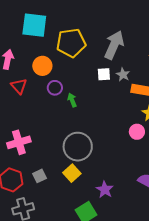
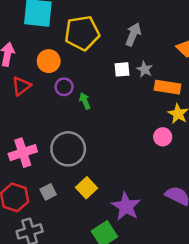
gray arrow: (114, 45) -> (133, 34), size x0.7
red triangle: (19, 86) -> (21, 86), turned 36
gray circle: (78, 147) -> (68, 149), moved
purple star: (105, 190) -> (126, 206), size x1.4

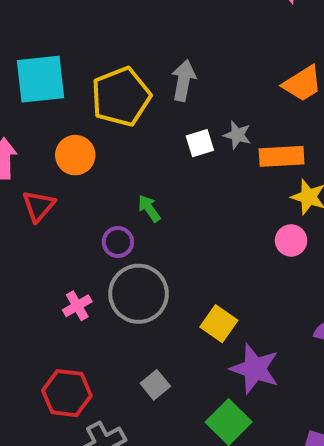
gray arrow: (133, 34) -> (184, 80), moved
purple circle: (64, 87) -> (118, 242), moved
pink cross: (23, 153) -> (77, 306), moved, size x0.6
yellow square: (86, 188) -> (219, 324), moved
gray square: (48, 192) -> (155, 385), moved

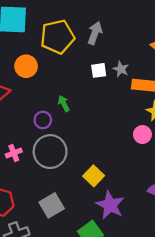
gray square: (155, 385) -> (52, 205), size x1.5

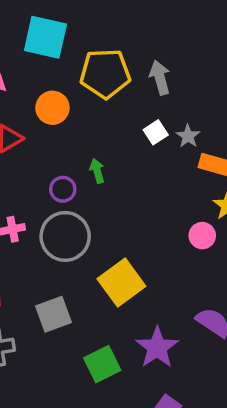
gray arrow: (95, 33) -> (160, 78), turned -45
white square: (99, 70) -> (156, 132), turned -35
yellow square: (94, 176) -> (121, 282), size x1.5
purple star: (110, 205) -> (157, 348), moved

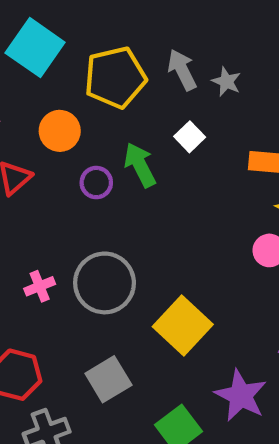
cyan square: (45, 37) -> (35, 48), turned 33
gray star: (188, 136) -> (226, 82), moved
green arrow: (97, 171) -> (140, 165), moved, size x1.5
purple circle: (63, 189) -> (96, 183), moved

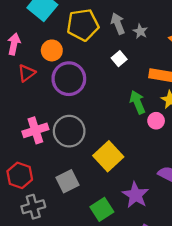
green arrow: (140, 165) -> (137, 102), moved
purple circle: (96, 183) -> (69, 79), size x2.0
pink cross: (40, 286) -> (35, 130), size x1.6

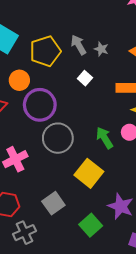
green arrow: (137, 102) -> (104, 138), moved
gray circle: (69, 131) -> (58, 138), moved

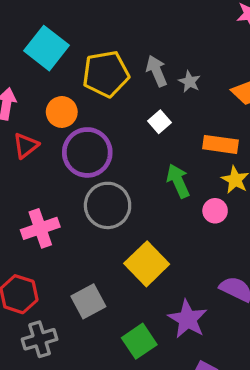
green arrow: (104, 138) -> (178, 181), moved

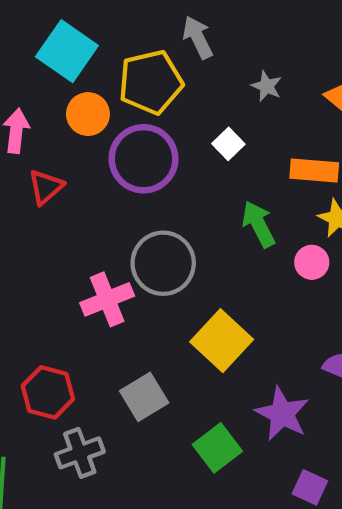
gray arrow: (157, 71) -> (198, 37), moved
orange circle: (62, 112) -> (88, 114), moved
purple circle: (87, 152) -> (144, 159), moved
pink cross: (40, 228) -> (107, 299), moved

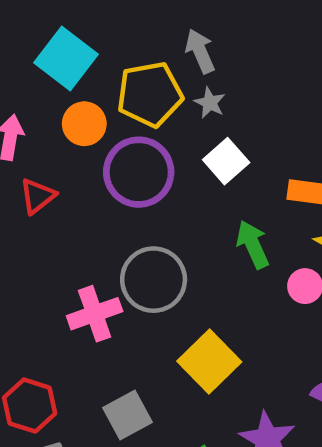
gray star: (267, 86) -> (210, 103), moved
white square: (228, 144) -> (226, 161), size x1.4

